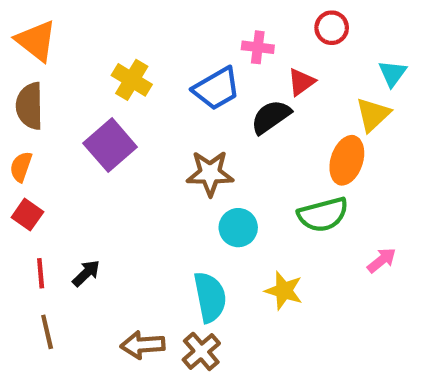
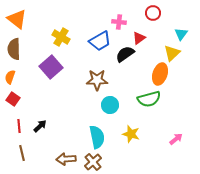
pink arrow: (382, 260) -> (176, 139), moved

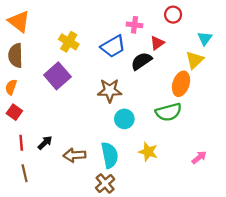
brown arrow: (66, 159) -> (74, 155), moved

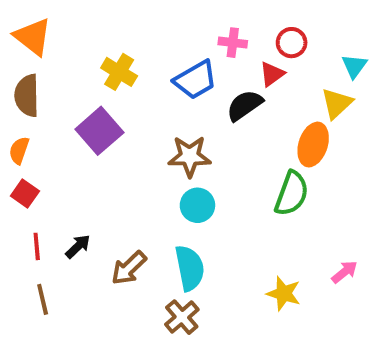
red circle: (173, 15) -> (292, 43), moved
green semicircle: (169, 112) -> (292, 194), turned -55
cyan circle: (124, 119) -> (197, 205), moved
yellow star: (148, 152) -> (284, 294), moved
brown arrow: (74, 155) -> (129, 268), turned -40

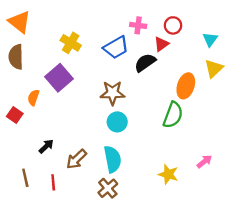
yellow triangle: (337, 103) -> (214, 68), moved
orange semicircle: (19, 150) -> (33, 98), moved
red line: (37, 246) -> (53, 182), moved

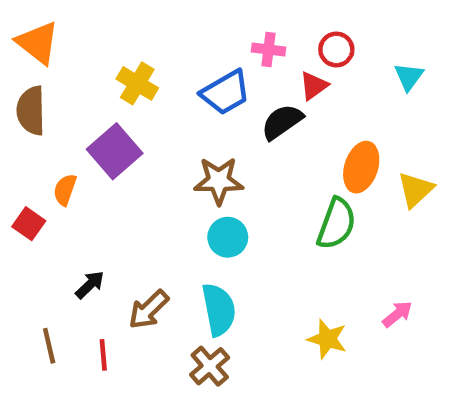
yellow triangle: (214, 68) -> (416, 190), moved

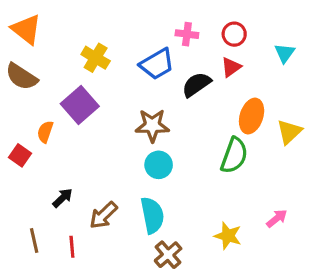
red triangle: (314, 86) -> (231, 67), moved
brown semicircle: (31, 111) -> (22, 77), turned -56
brown cross: (210, 366) -> (168, 255), moved

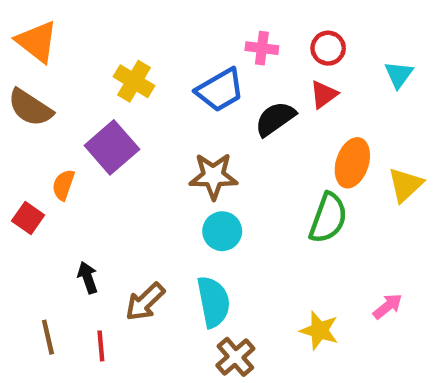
black arrow: (62, 198) -> (88, 278), turned -65

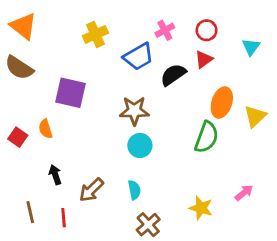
pink cross: (262, 48) -> (165, 30), turned -36
yellow cross: (134, 81) -> (95, 34), moved, turned 35
purple square: (112, 147) -> (70, 93), turned -36
orange semicircle: (63, 185) -> (45, 129), moved, turned -36
cyan semicircle: (213, 302) -> (134, 190), size x0.6

